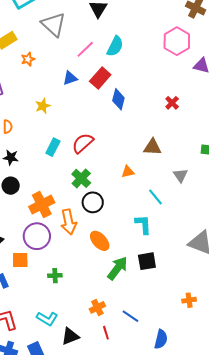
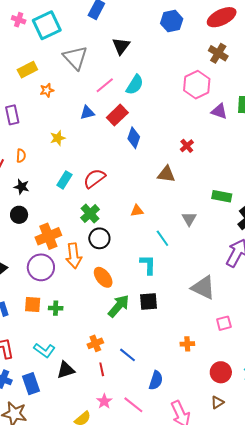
brown triangle: (152, 147) -> (166, 174), moved
orange square: (20, 260) -> (33, 305), moved

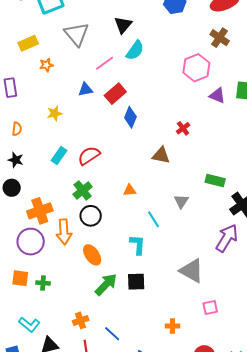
cyan semicircle: (135, 85) -> (135, 50), moved

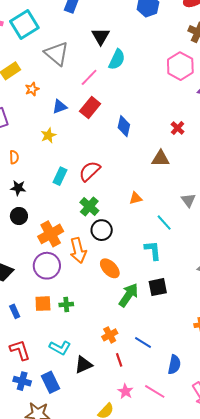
blue triangle: (85, 90) -> (60, 107), moved
red rectangle: (115, 94) -> (90, 108), moved

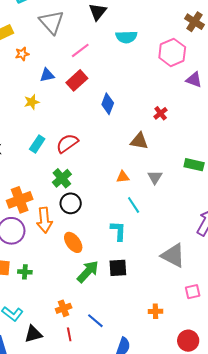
cyan semicircle: (117, 59) -> (126, 37), moved, turned 55
orange triangle: (136, 198) -> (123, 177), moved
gray triangle: (188, 200) -> (155, 177), moved

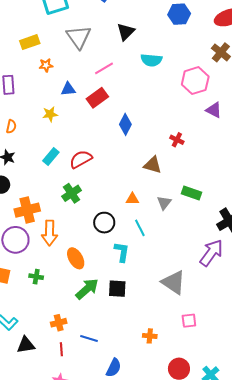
red cross: (161, 113) -> (177, 140), turned -32
green rectangle: (194, 165) -> (192, 193), moved
black circle: (71, 203) -> (104, 223), moved
green cross: (25, 272) -> (36, 277), moved
blue line: (95, 321) -> (89, 339), turned -30

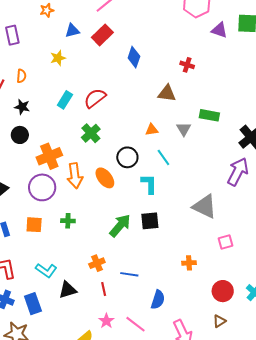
orange ellipse: (76, 258) -> (105, 178), moved

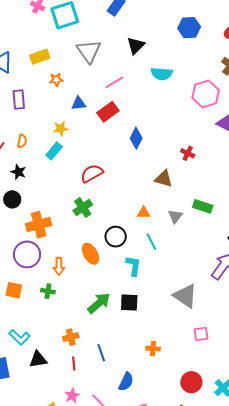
cyan rectangle: (65, 100) -> (54, 151), moved
orange arrow: (75, 176) -> (59, 266), moved, size x0.7
orange cross: (189, 263) -> (153, 349), moved
blue line: (129, 274) -> (101, 353), turned 54

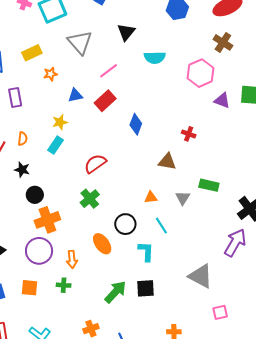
black circle: (12, 199) -> (35, 195), moved

